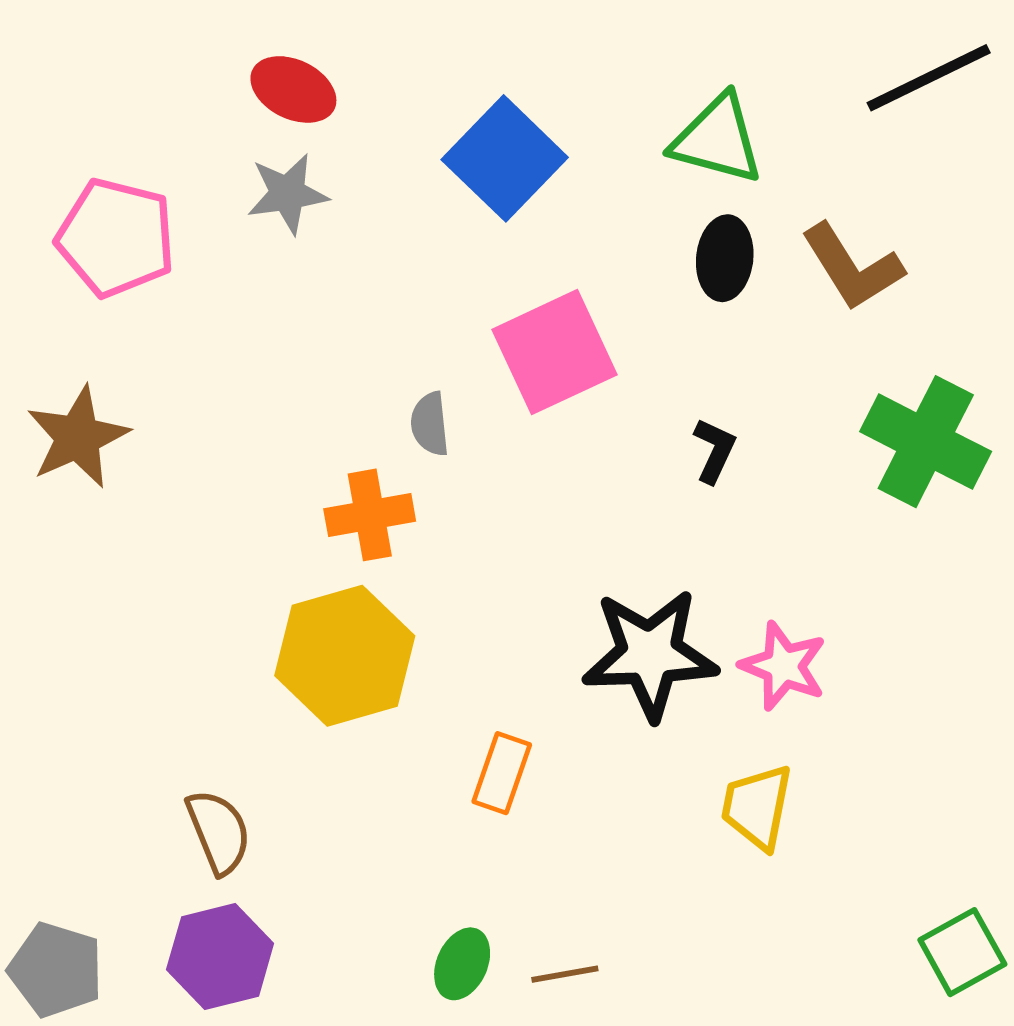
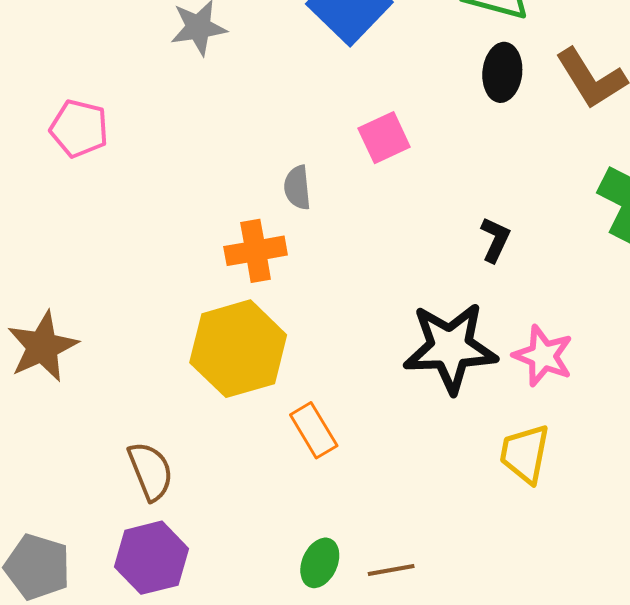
pink pentagon: (116, 238) -> (79, 128), moved, size x0.7
pink square: (555, 352) -> (384, 138), size x0.6
brown star: (78, 437) -> (42, 347), moved
black L-shape: (714, 450) -> (495, 240), moved
orange rectangle: (502, 773) -> (314, 430), moved, turned -50

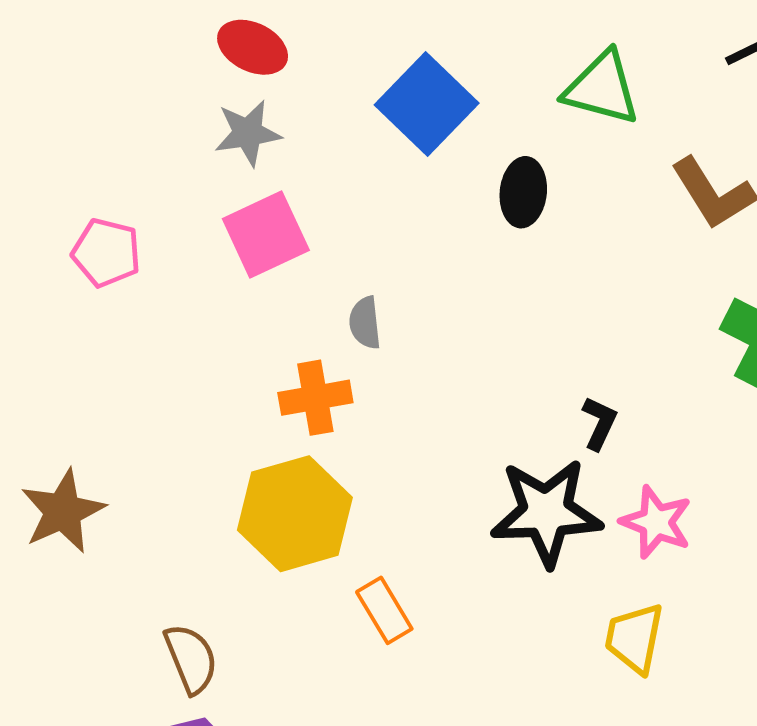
black ellipse: (502, 72) -> (523, 192), moved
pink square: (384, 138) -> (266, 235), moved, size x1.4
black L-shape: (495, 240) -> (599, 423), moved

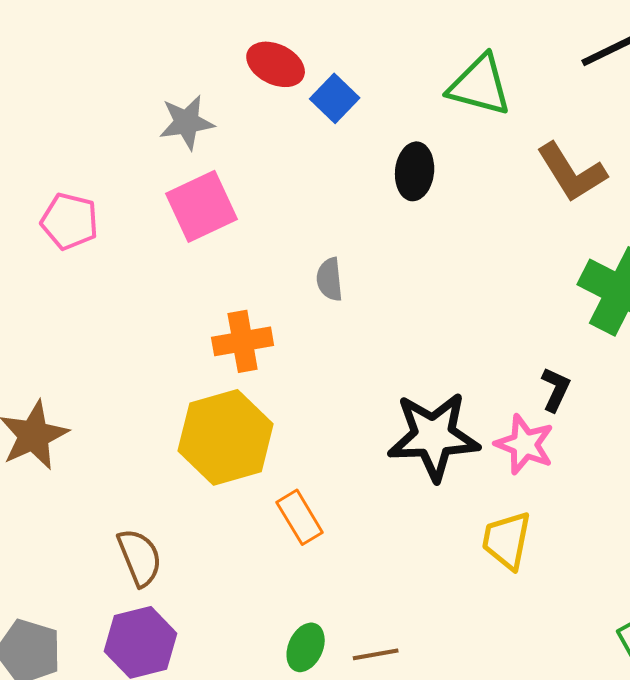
red ellipse: (253, 47) -> (276, 64), moved
blue square: (427, 104) -> (335, 98), size x0.6
gray semicircle: (365, 323) -> (330, 279), moved
black L-shape: (599, 423) -> (556, 389), moved

